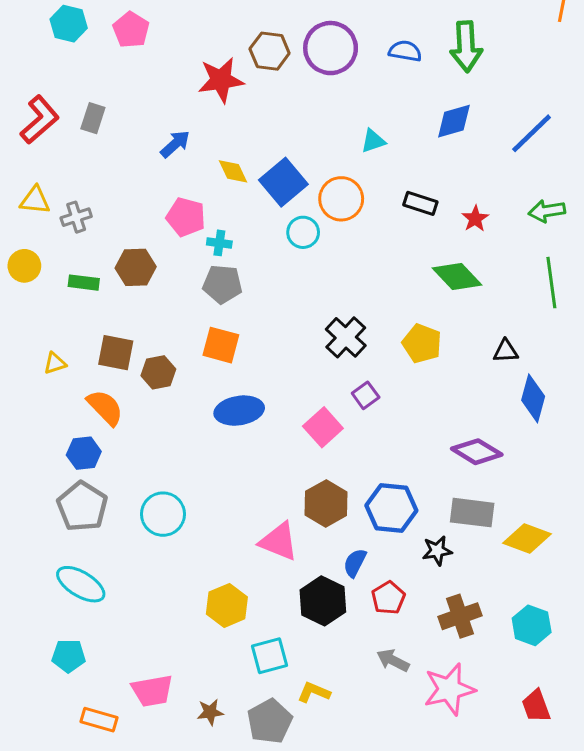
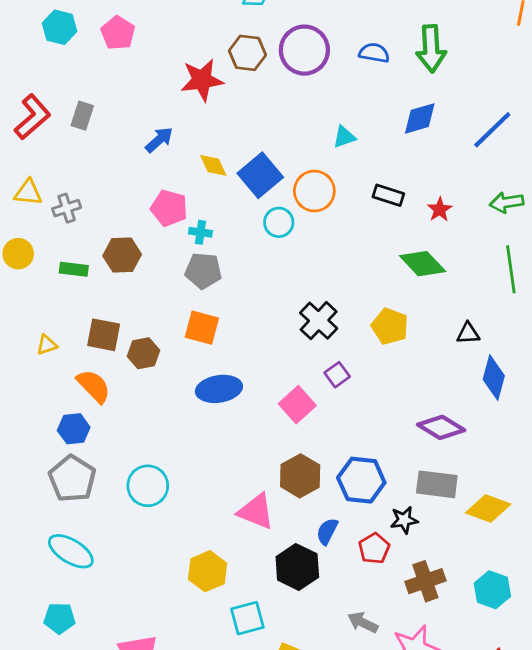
red pentagon: (388, 598) -> (374, 548), moved

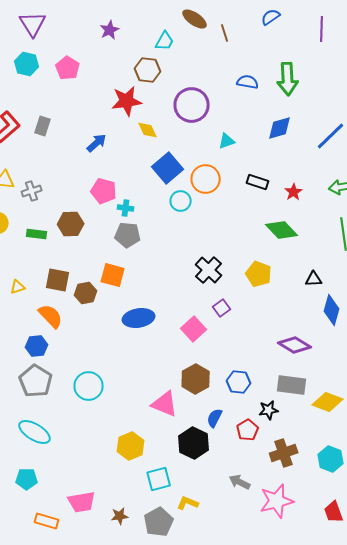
purple circle: (304, 50) -> (192, 105), moved
brown hexagon: (247, 53) -> (148, 70), moved
yellow diamond: (213, 165) -> (148, 130), moved
orange square: (202, 328) -> (113, 275), moved
blue hexagon: (361, 480) -> (239, 382), size x0.7

